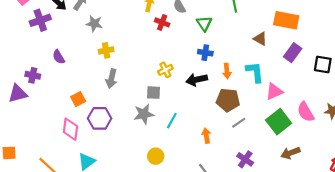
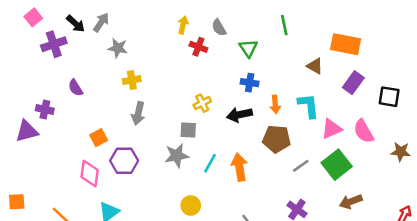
pink semicircle: (306, 112) -> (364, 131), moved
gray line: (239, 123) -> (301, 166), moved
orange arrow: (206, 136) -> (239, 167), moved, size x1.5

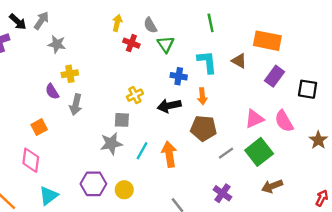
green triangle: (248, 48) -> (166, 44), moved
purple semicircle: (76, 88) -> (52, 92), moved
cyan L-shape: (308, 106) -> (207, 62), moved
brown star: (401, 152) -> (318, 140), turned 30
purple hexagon: (124, 161) -> (93, 184), moved

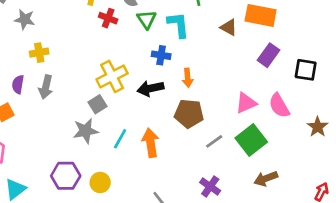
brown triangle: (239, 61) -> (229, 27), moved
cyan L-shape: (207, 62) -> (178, 25), moved
purple semicircle: (52, 92) -> (18, 84), moved, turned 42
yellow cross: (135, 95) -> (112, 76), size x1.6
gray square: (122, 120) -> (97, 104), turned -35

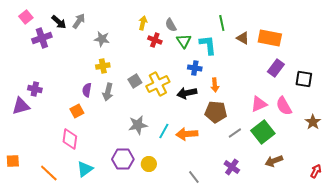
gray star: (25, 19) -> (102, 39), moved
brown triangle: (229, 27) -> (243, 38), moved
gray square: (97, 104) -> (135, 81), moved
orange arrow: (151, 143) -> (187, 134), turned -85

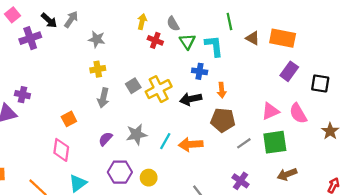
purple semicircle: (87, 90) -> (105, 139), moved, turned 32
green square: (263, 132) -> (275, 142), turned 30

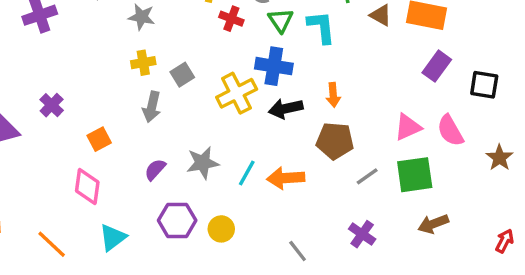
blue cross: (200, 71) -> (274, 66), moved, size x1.5
gray square: (133, 86) -> (182, 75), moved
purple cross: (22, 95) -> (52, 105), moved, turned 32

